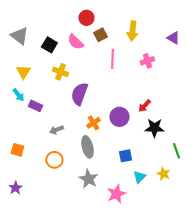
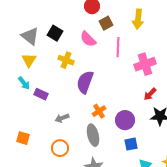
gray triangle: (19, 36) -> (30, 36), moved
pink semicircle: (75, 42) -> (88, 39), moved
pink cross: (147, 61) -> (145, 64), moved, size x1.5
purple circle: (119, 117) -> (125, 120), moved

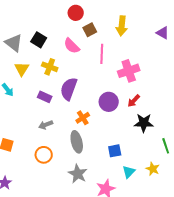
yellow triangle: (29, 60) -> (22, 69), moved
purple rectangle: (41, 94) -> (45, 97), moved
purple circle: (125, 120) -> (109, 102), moved

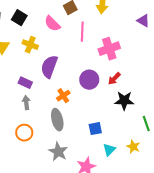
purple triangle: (163, 33) -> (143, 21), moved
purple rectangle: (45, 97) -> (25, 83), moved
gray arrow: (46, 125) -> (26, 103), turned 104

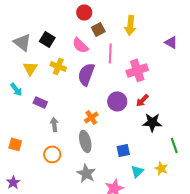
purple semicircle: (49, 67) -> (86, 74), moved
purple rectangle: (25, 83) -> (40, 102), moved

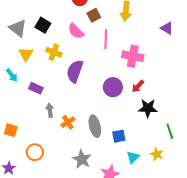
pink cross: (137, 70) -> (133, 56), turned 30
purple semicircle: (86, 74) -> (75, 71), moved
orange cross: (91, 117) -> (68, 122), moved
gray ellipse: (85, 141) -> (95, 126), moved
orange circle: (52, 154) -> (35, 152), moved

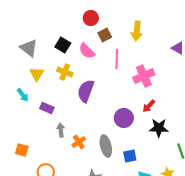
black square: (43, 25) -> (63, 45), moved
pink cross: (133, 56) -> (144, 76), turned -35
purple circle: (113, 87) -> (124, 118), moved

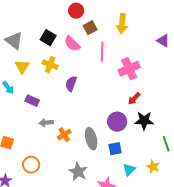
purple semicircle: (86, 91) -> (71, 84), size x0.7
purple circle: (124, 118) -> (117, 122), moved
gray arrow: (61, 130) -> (46, 123), turned -88

